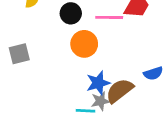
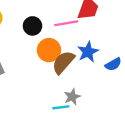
blue star: (98, 83) -> (88, 52), moved
brown semicircle: (120, 91) -> (63, 62), moved

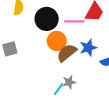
black circle: (32, 26) -> (47, 19), size x1.5
cyan line: (61, 107) -> (58, 89), turned -56

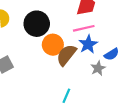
pink line: (74, 21) -> (84, 28), moved
gray star: (69, 82) -> (98, 68), moved

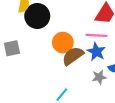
black circle: (37, 24) -> (37, 16), moved
blue star: (88, 44) -> (96, 52), turned -30

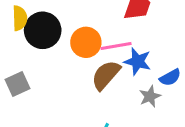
pink line: (96, 35) -> (116, 46), moved
orange circle: (63, 43) -> (86, 42), moved

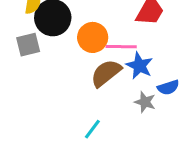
gray square: (17, 84) -> (28, 45), moved
gray star: (150, 96) -> (145, 102), turned 30

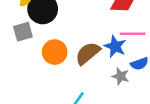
orange circle: (93, 37) -> (55, 52), moved
pink line: (121, 47) -> (133, 34), moved

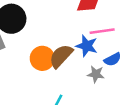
orange circle: (55, 52) -> (42, 58), moved

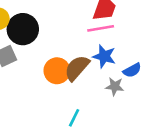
pink line: (102, 31) -> (101, 28), moved

